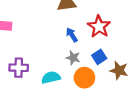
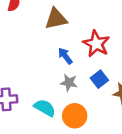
cyan semicircle: (51, 77) -> (45, 108), turned 48
orange circle: (84, 78) -> (75, 116), moved

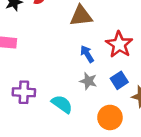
orange circle: (75, 116) -> (110, 117), moved

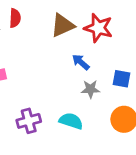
red star: (119, 44) -> (98, 28), moved
blue square: (119, 80) -> (122, 79), turned -30

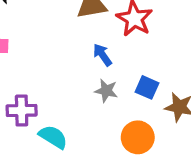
cyan semicircle: (71, 121) -> (53, 137), moved

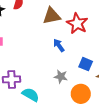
gray star: (106, 91) -> (61, 77), moved

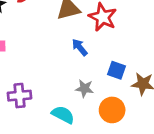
cyan semicircle: (31, 95) -> (63, 115), moved

